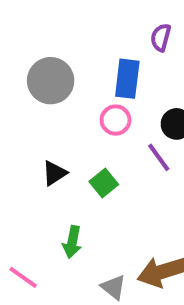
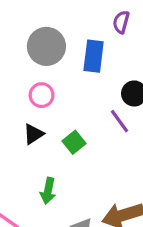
gray circle: (51, 81) -> (46, 46), moved
pink circle: (116, 120) -> (42, 95), moved

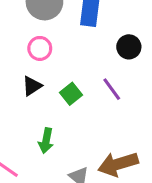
purple line: (120, 121) -> (112, 89), moved

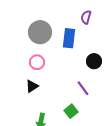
green square: (71, 94) -> (71, 111), moved

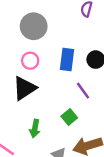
blue rectangle: (69, 38) -> (67, 60), moved
black triangle: (32, 86) -> (24, 88), size x1.6

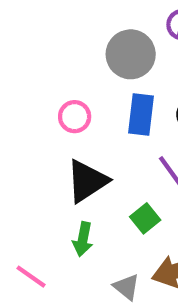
gray circle: (34, 26) -> (131, 54), moved
black triangle: (24, 88) -> (87, 181), moved

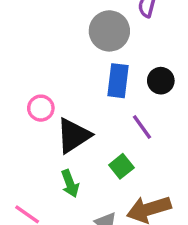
pink circle: (75, 117) -> (41, 108), moved
green arrow: (83, 239) -> (70, 183), turned -32

